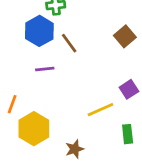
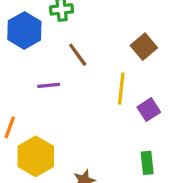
blue hexagon: (39, 31) -> (24, 30), moved
yellow line: (100, 110) -> (121, 89), moved, turned -60

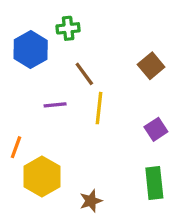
yellow line: (121, 89) -> (99, 108), moved
green rectangle: (147, 163) -> (154, 183), size x1.4

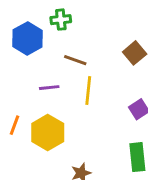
brown line: (84, 74) -> (75, 60), turned -35
yellow hexagon: (42, 176) -> (48, 132), moved

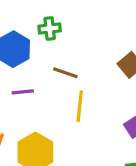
purple line: (49, 88) -> (23, 92), moved

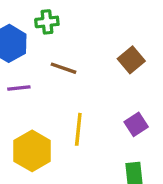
yellow line: (80, 106) -> (78, 129), moved

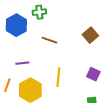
purple line: (19, 88) -> (22, 63), moved
purple square: (136, 124) -> (93, 74), turned -32

